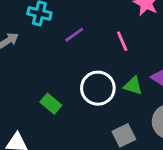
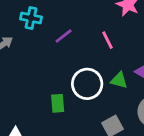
green rectangle: (51, 104) -> (58, 103), moved, turned 48

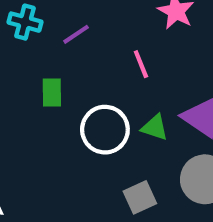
purple line: (64, 36) -> (76, 34), moved
green rectangle: (58, 103) -> (52, 93), moved

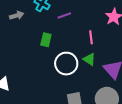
green triangle: (155, 127) -> (89, 59), moved

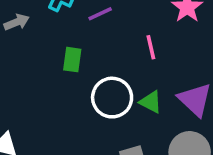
green triangle: (89, 59) -> (151, 102), moved

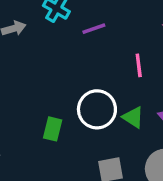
green rectangle: (72, 60) -> (53, 129), moved

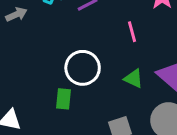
white circle: (97, 109) -> (83, 68), moved

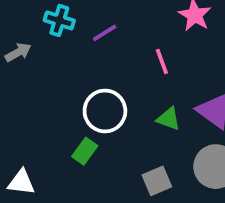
green rectangle: (63, 99) -> (85, 151), turned 35

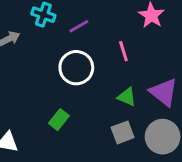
white circle: (105, 111) -> (76, 68), moved
gray square: (157, 181) -> (123, 132), moved

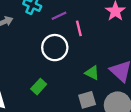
pink line: (123, 51) -> (79, 28), moved

